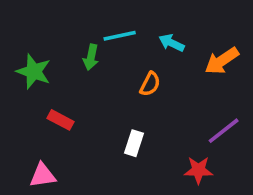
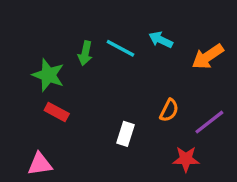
cyan line: (120, 36) -> (120, 48), moved, turned 40
green star: (34, 72) -> (48, 75), moved
orange semicircle: (150, 84) -> (169, 110), moved

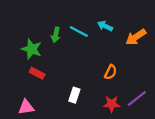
purple line: (209, 122) -> (137, 98), moved
white rectangle: (125, 134) -> (74, 95), moved
red star: (186, 159) -> (112, 104), moved

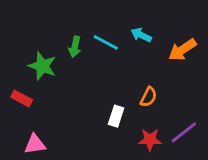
red rectangle: (37, 73) -> (22, 98), moved
white rectangle: (74, 95) -> (116, 116), moved

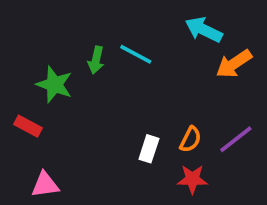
cyan arrow: (141, 35) -> (204, 30), moved, size x1.4
orange semicircle: (148, 97) -> (190, 139), moved
purple line: (184, 132) -> (236, 139), moved

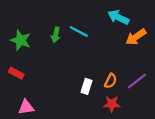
green star: (54, 85) -> (21, 40), moved

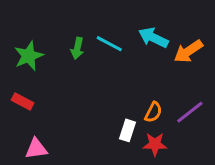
cyan arrow: (118, 17) -> (153, 38), moved
green star: (21, 40) -> (29, 56), turned 30
white rectangle: (86, 86) -> (128, 130), moved

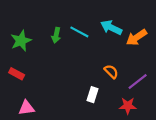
orange semicircle: (153, 112) -> (111, 72), moved, turned -72
red star: (155, 144) -> (128, 106), moved

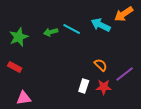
green arrow: (56, 35) -> (51, 32), turned 64
orange arrow: (137, 37) -> (124, 14), moved
red star: (128, 106) -> (104, 87), moved

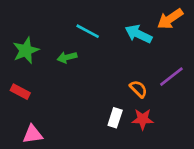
cyan line: (72, 29) -> (88, 31), moved
green arrow: (51, 32) -> (67, 57), moved
purple line: (125, 74) -> (171, 77), moved

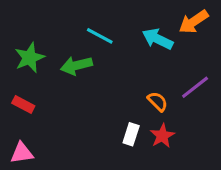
green arrow: (67, 57) -> (76, 65), size x1.4
red star: (143, 119) -> (162, 136), turned -30
pink triangle: (33, 134) -> (22, 153), moved

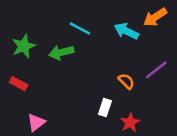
red star: (162, 136) -> (130, 122), moved
pink triangle: (22, 153) -> (36, 122), moved, turned -30

